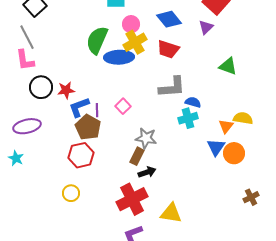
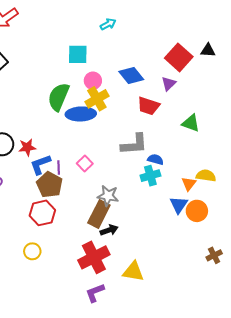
red trapezoid: (168, 49) -> (148, 106), moved
brown rectangle: (137, 156) -> (99, 214), size x1.5

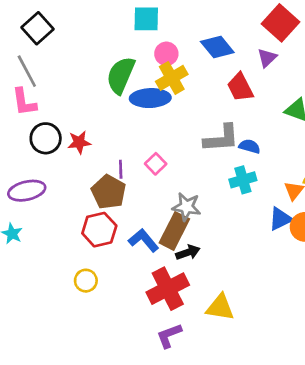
red trapezoid: (148, 106) -> (240, 87), turned 45
blue semicircle: (155, 159) -> (250, 146), moved
blue L-shape: (40, 164) -> (144, 240), moved, turned 70
blue triangle: (179, 205) -> (280, 219), turned 30

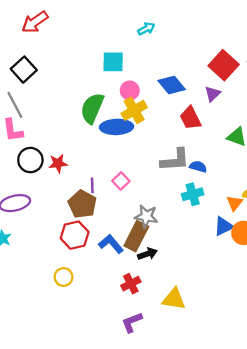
red cross: (168, 289) -> (131, 284), size x0.6

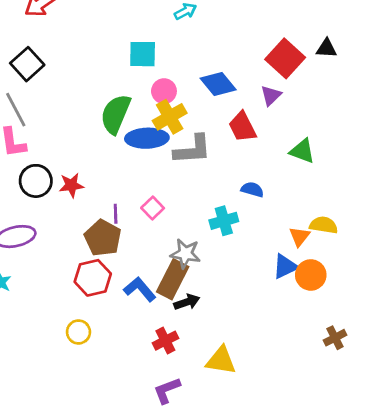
gray L-shape: (175, 160) -> (192, 150), moved
cyan cross: (193, 194) -> (224, 221), moved

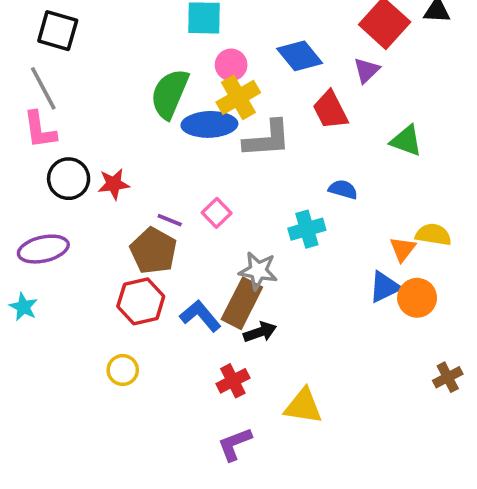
black square: (27, 64) -> (58, 31), turned -32
purple line: (116, 214) -> (170, 220), turned -66

